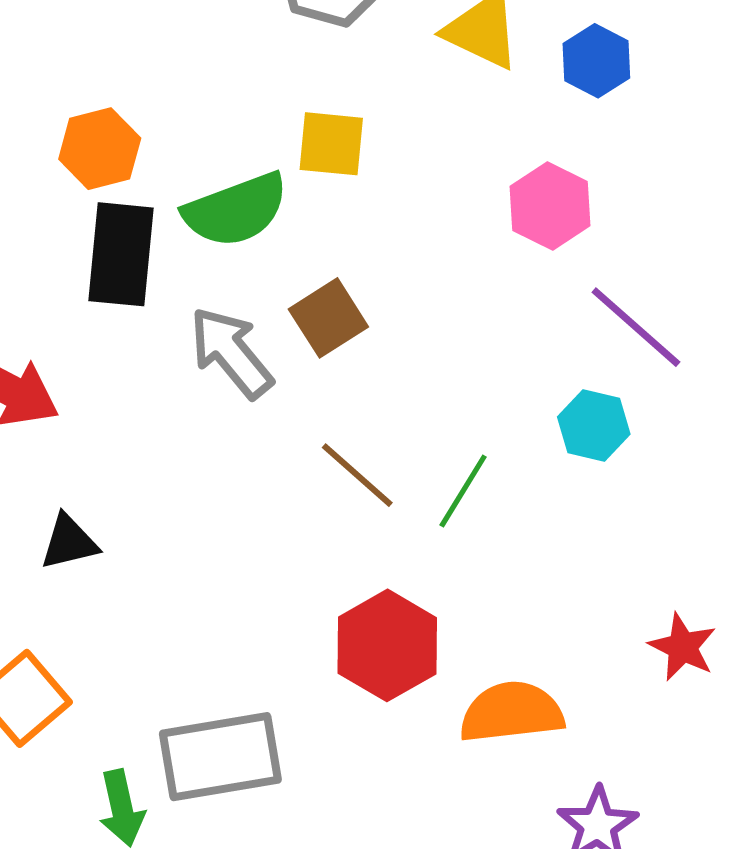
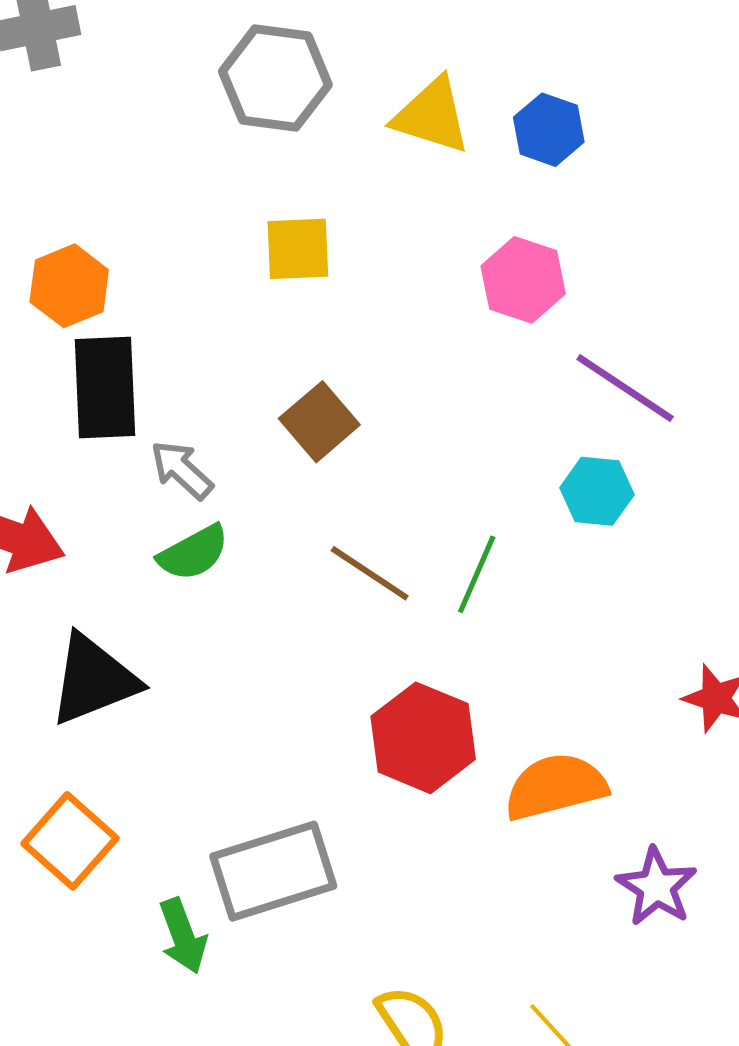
green semicircle: (236, 210) -> (193, 553), moved, size x0.7
gray arrow: (231, 353) -> (182, 470), moved, size x0.7
black triangle: (69, 542) -> (94, 680), size x1.6

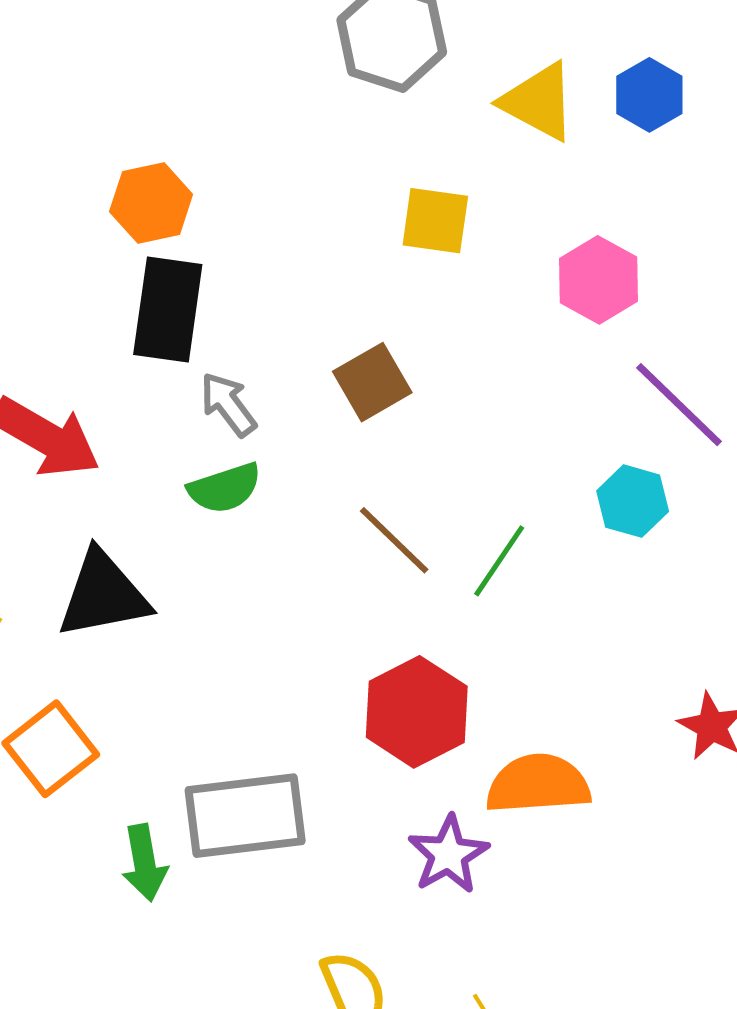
blue hexagon: (549, 130) -> (649, 95), moved
yellow square: (298, 249) -> (435, 221), moved
purple star: (656, 887) -> (448, 855), moved

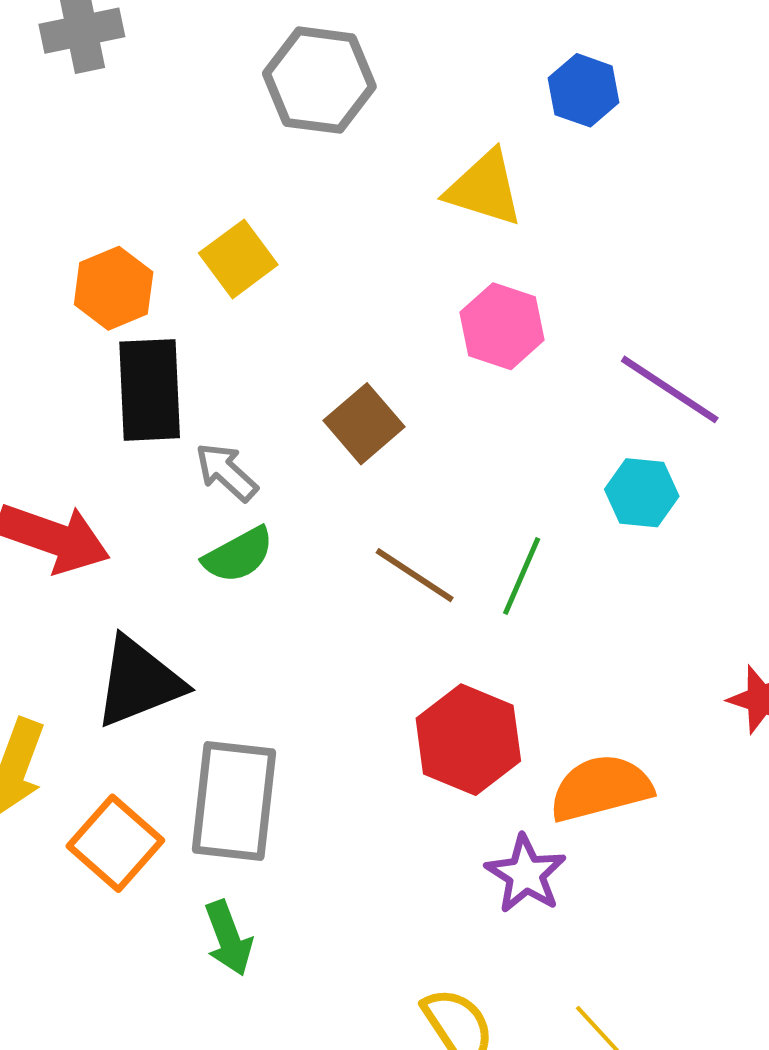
yellow triangle: (539, 102) -> (485, 188), moved
yellow square: (435, 221) -> (238, 259), moved, turned -34
pink hexagon: (598, 280) -> (502, 326), moved
gray rectangle: (245, 816) -> (234, 801), moved, turned -66

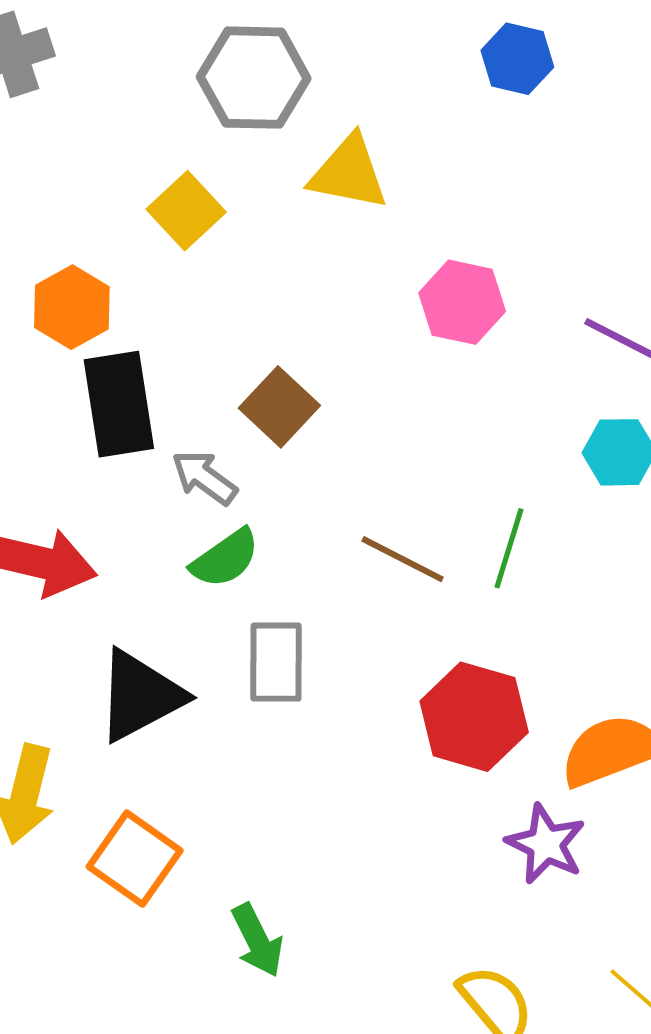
yellow triangle: (485, 188) -> (349, 173), moved
yellow square: (238, 259) -> (186, 211), moved
brown square: (364, 424) -> (279, 407), moved
gray rectangle: (234, 801) -> (276, 662), moved, size x0.7

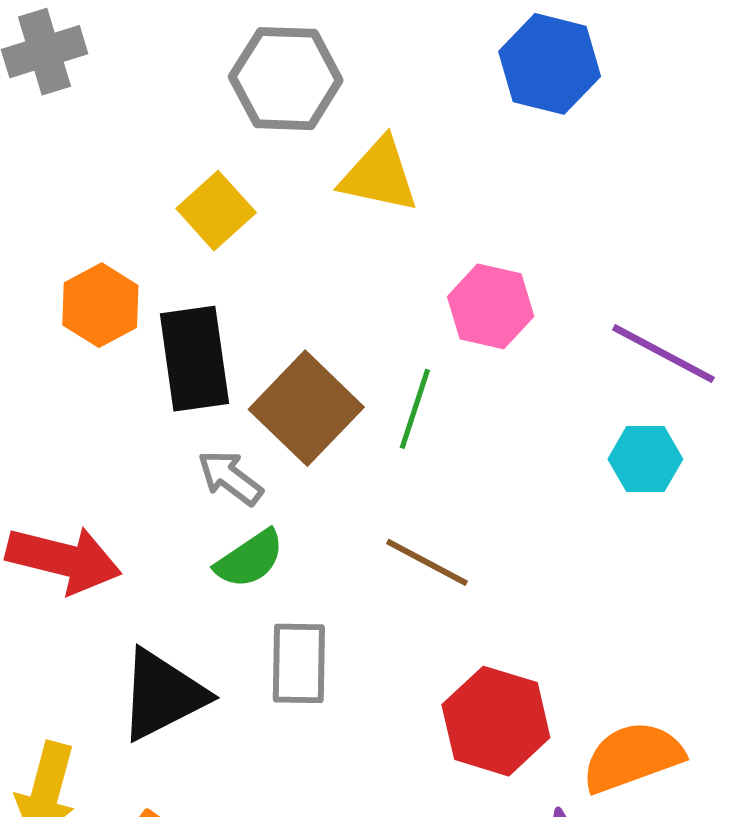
blue hexagon: (517, 59) -> (550, 64), size x1.4
black rectangle: (119, 404) -> (194, 359), moved
brown square: (279, 407) -> (306, 408), size x1.4
green line: (509, 548) -> (415, 409), moved

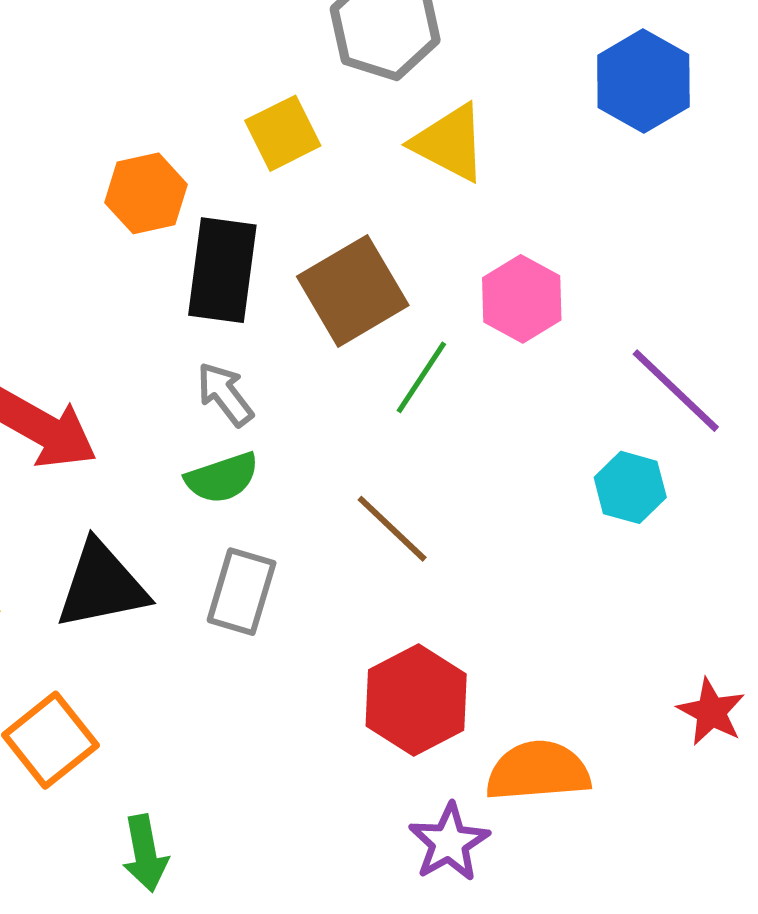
brown square: (306, 408) -> (353, 291), moved

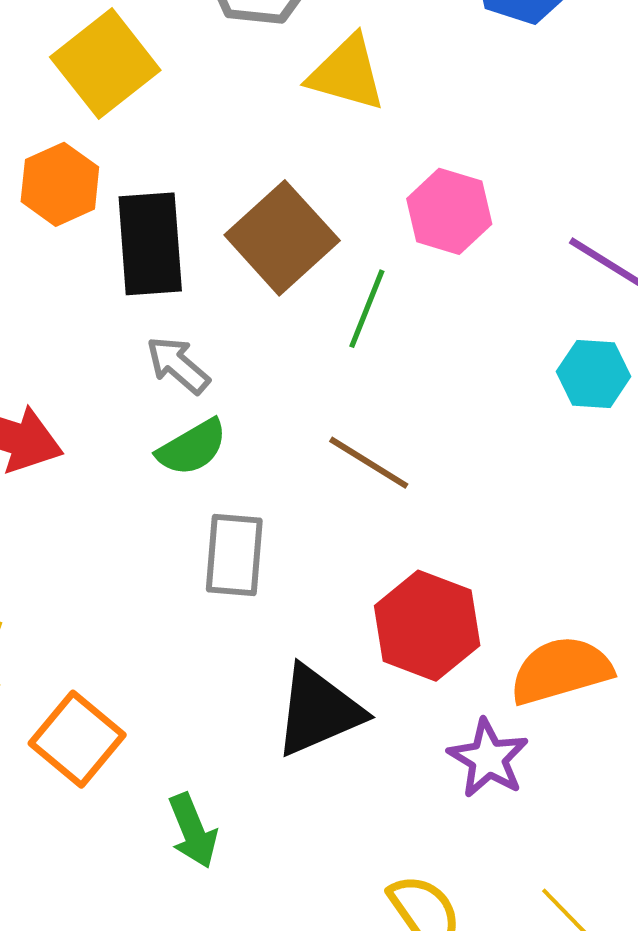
yellow square: (283, 133) -> (105, 64), moved, size x1.4
black triangle: (102, 586) -> (318, 711), moved

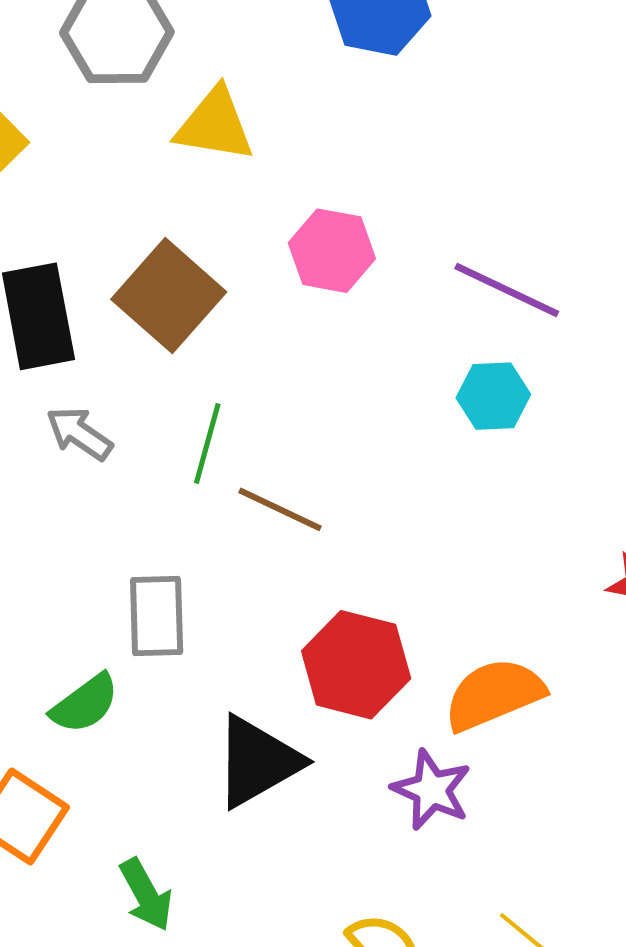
green line: (367, 309) -> (207, 443), moved
green semicircle: (192, 447) -> (85, 704), moved

